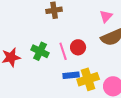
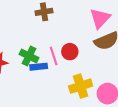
pink triangle: (106, 16) -> (100, 18), size x1.5
blue rectangle: (71, 75) -> (39, 67), moved

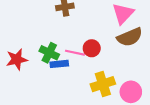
pink line: (54, 56) -> (75, 53), turned -60

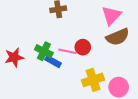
blue rectangle: (59, 64) -> (53, 61), turned 35

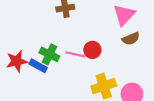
brown semicircle: (118, 37) -> (131, 39), size x0.7
blue rectangle: (53, 61) -> (38, 66), moved

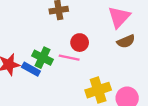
red circle: (92, 50) -> (80, 43), moved

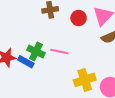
red circle: (80, 43) -> (79, 18), moved

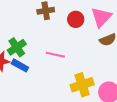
green cross: (36, 52) -> (17, 47), moved, turned 30

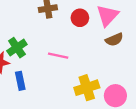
blue rectangle: (20, 65) -> (20, 81), moved, turned 49

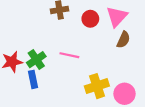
brown semicircle: (114, 40) -> (123, 40), turned -42
green cross: (17, 48) -> (36, 60), moved

